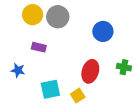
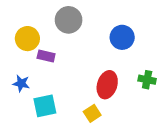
yellow circle: (33, 15) -> (27, 39), moved
cyan square: (50, 89) -> (45, 106), moved

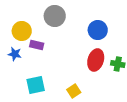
blue star: (21, 83) -> (15, 54), moved
red ellipse: (107, 85) -> (96, 60), moved

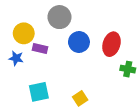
blue circle: (98, 30) -> (79, 42), moved
red ellipse: (96, 60) -> (111, 44), moved

